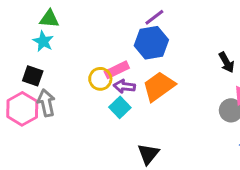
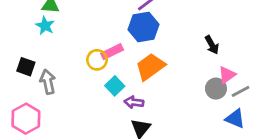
black square: (33, 76) -> (26, 67), moved
purple arrow: (124, 86) -> (134, 102), moved
pink hexagon: (22, 109) -> (26, 119), moved

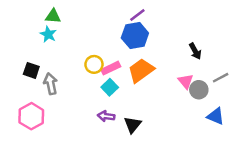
pink rectangle: (112, 52) -> (111, 68), moved
pink triangle: (227, 75) -> (186, 81), moved, turned -35
gray line: (241, 91) -> (221, 78), moved
purple arrow: (134, 102) -> (106, 116), moved

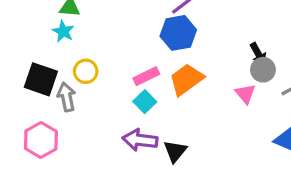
yellow circle: (94, 64) -> (86, 71), moved
black square: (31, 70) -> (41, 79), size x1.5
gray circle: (199, 90) -> (263, 70), moved
purple arrow: (106, 116) -> (140, 140), size x1.5

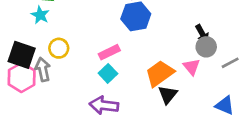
orange trapezoid: (186, 79) -> (160, 73), moved
pink hexagon: (41, 140) -> (22, 77), moved
black triangle: (175, 151) -> (168, 95), moved

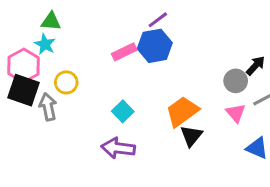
black arrow: (202, 34) -> (255, 66), moved, turned -108
pink rectangle: (109, 52) -> (124, 52), moved
pink triangle: (192, 67) -> (236, 113), moved
pink hexagon: (22, 77) -> (24, 66), moved

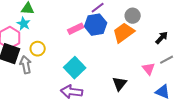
gray circle: (236, 81) -> (133, 16), moved
cyan square: (123, 111) -> (75, 68), size x1.5
orange trapezoid: (182, 111) -> (124, 33), moved

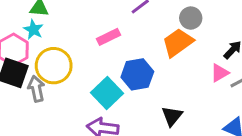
blue hexagon: (96, 25) -> (137, 74), moved
yellow circle: (38, 49) -> (54, 66), size x1.6
pink triangle: (149, 69) -> (220, 73), moved, turned 40

